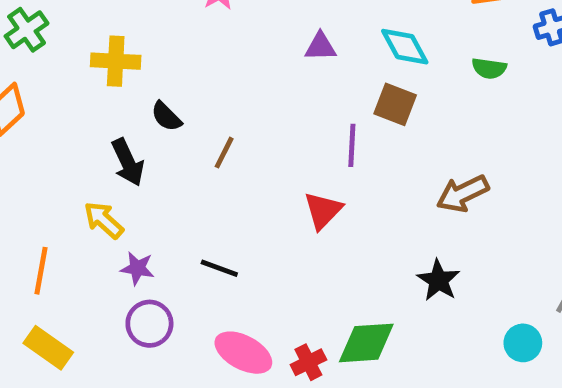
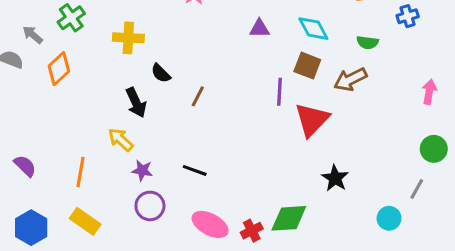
brown arrow: (463, 194) -> (350, 79), moved
red triangle: (323, 210) -> (312, 120), moved, size x1.4

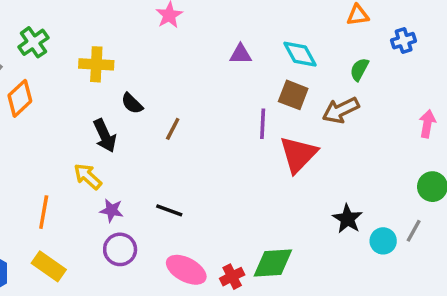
green semicircle: (367, 42) -> (359, 69), turned 110
black star: (335, 178) -> (348, 219), moved
cyan circle: (389, 218) -> (383, 241), moved

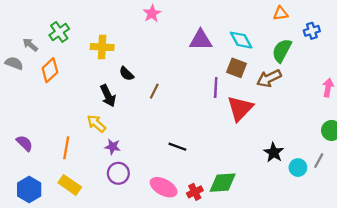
purple triangle: (241, 54) -> (201, 40), size x1.5
green semicircle: (359, 69) -> (282, 51), size x1.5
black line: (169, 210) -> (177, 147), moved

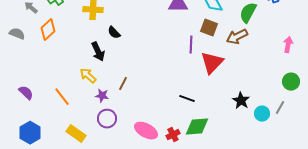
gray semicircle: (14, 63) -> (17, 34), moved
brown line: (154, 91) -> (123, 84), moved
black line: (177, 147) -> (187, 99), moved
orange line: (66, 148) -> (62, 97), turned -48
yellow rectangle: (70, 185) -> (76, 134), moved

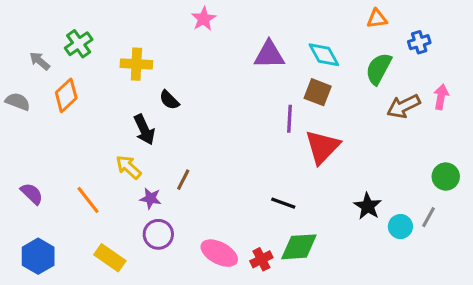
brown arrow: (237, 37) -> (404, 106), moved
pink arrow: (288, 45) -> (441, 97), moved

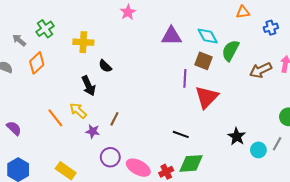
green semicircle: (379, 69) -> (230, 51), moved
orange line: (88, 200) -> (55, 118), moved
purple circle: (158, 234) -> (110, 157), moved

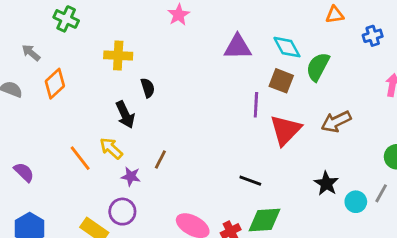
green cross: (45, 29) -> (66, 19), moved, turned -30
black semicircle: (105, 66) -> (148, 88), turned -152
brown arrow: (261, 70) -> (336, 122), moved
purple circle: (110, 157) -> (122, 212), moved

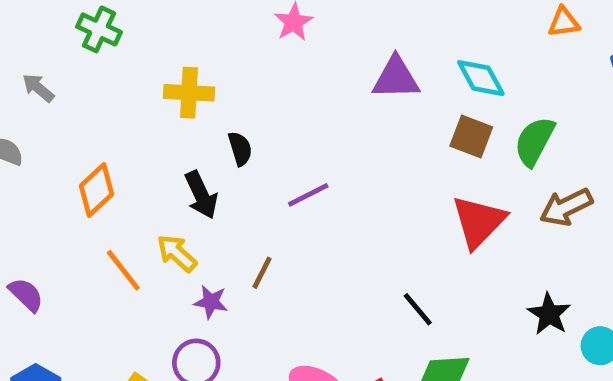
green semicircle: (318, 67) -> (534, 141), moved
orange diamond: (55, 84) -> (97, 190), moved
purple line: (256, 105) -> (308, 195), moved, turned 60
black line: (250, 181) -> (418, 309), turned 30

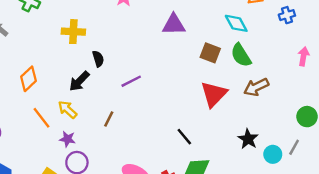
cyan diamond: (481, 78) -> (236, 23), moved
green semicircle: (534, 141) -> (241, 55), turned -60
black arrow: (201, 195) -> (79, 81), turned 70
purple star: (211, 302) -> (67, 139), moved

